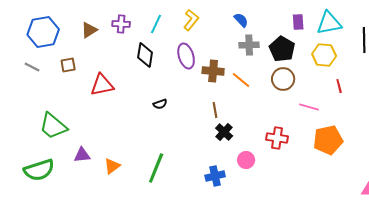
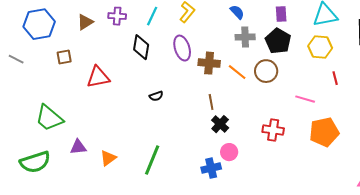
purple rectangle: (298, 22) -> (281, 14), moved
gray line: (32, 67) -> (16, 59), moved
brown circle: (283, 79) -> (266, 71), moved
pink circle: (246, 160) -> (229, 152), moved

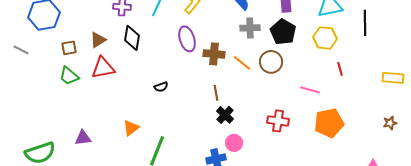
brown triangle: (85, 22) -> (98, 40), moved
black diamond: (141, 47) -> (132, 38), moved
green trapezoid: (49, 118) -> (69, 76), moved, size x0.7
orange triangle: (108, 158) -> (131, 128), moved

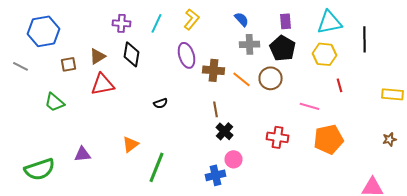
green trapezoid: (69, 76) -> (54, 102), moved

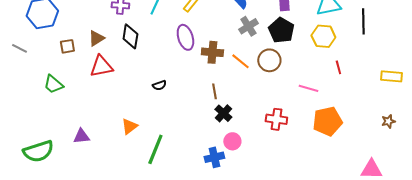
gray cross: (250, 44) -> (248, 26), turned -30

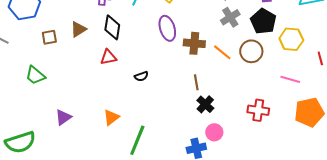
yellow hexagon: (323, 36) -> (291, 39), moved
red triangle: (101, 66) -> (108, 57), moved, size x0.7
purple triangle: (81, 136) -> (63, 117), moved, turned -30

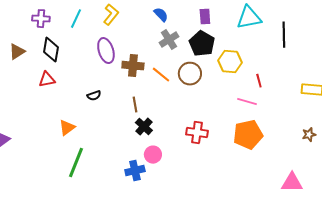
black semicircle: (141, 76) -> (94, 96), moved
pink line: (290, 79) -> (247, 102), moved
orange triangle: (111, 117) -> (67, 128), moved

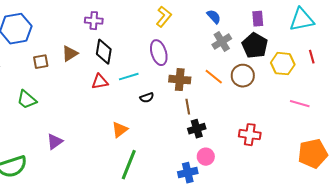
cyan line: (76, 19) -> (129, 77), moved, turned 48
brown cross: (133, 66) -> (180, 80), moved
red line: (259, 81) -> (312, 57), moved
black cross: (144, 127) -> (197, 129), turned 30
orange pentagon: (248, 135) -> (313, 154), moved

